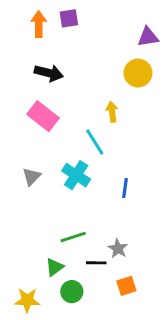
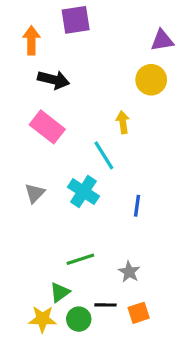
purple square: (69, 18) -> (76, 20), size x1.4
orange arrow: (39, 24) -> (31, 40), moved
black line: (96, 263) -> (106, 305), moved
yellow star: (27, 300) -> (43, 319), moved

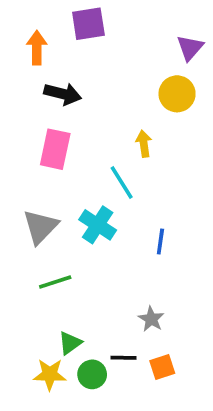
purple triangle: (162, 40) -> (190, 48), turned -40
pink rectangle: (47, 127) -> (55, 149), turned 64
gray triangle: (35, 193) -> (40, 227), size x1.5
green line: (80, 259) -> (55, 282), moved

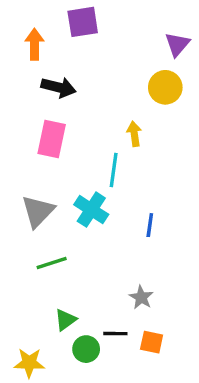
cyan line: (122, 182) -> (114, 170), turned 40
orange square: (162, 367) -> (152, 342), turned 30
yellow star: (50, 374) -> (29, 363), moved

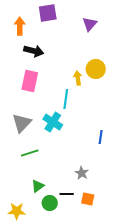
purple triangle: (177, 44) -> (90, 24), moved
yellow circle: (165, 87) -> (96, 69), moved
blue line: (150, 225) -> (101, 137), moved

